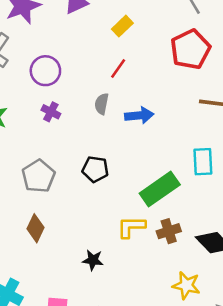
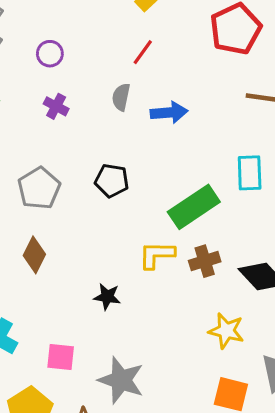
purple circle: (45, 71) -> (50, 54), size x0.7

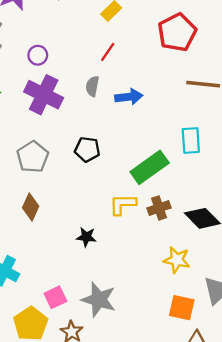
purple cross: (56, 106) -> (44, 95), size x2.0
pink square: (61, 357) -> (55, 297), moved, turned -30

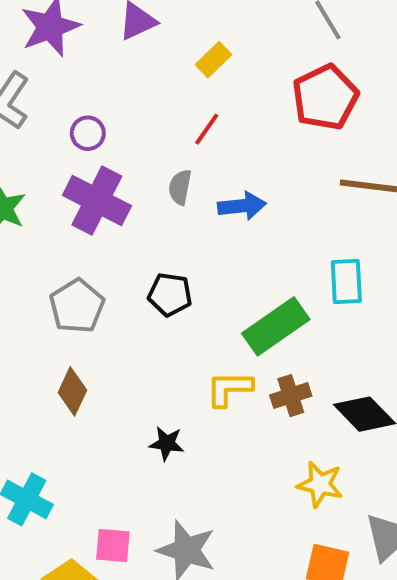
pink square: (55, 297) -> (113, 545), turned 30

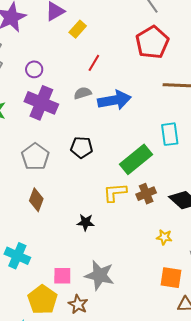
yellow rectangle: (214, 60) -> (78, 29), moved
gray semicircle: (180, 187) -> (83, 93), turned 66
blue arrow: (242, 206) -> (114, 100), size x1.4
yellow star: (320, 484) -> (164, 237), size x0.7

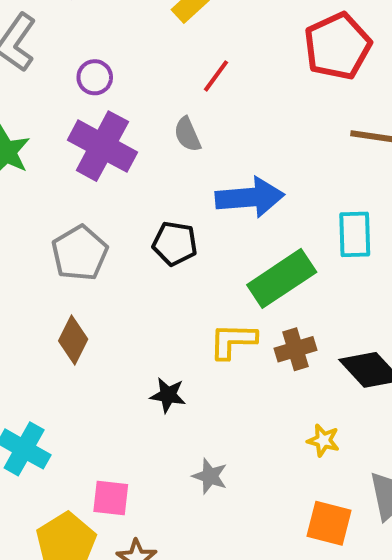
gray semicircle: (83, 93) -> (187, 134), turned -102
blue arrow: (114, 100) -> (250, 197), moved
gray star: (99, 275) -> (210, 476), moved, size x0.6

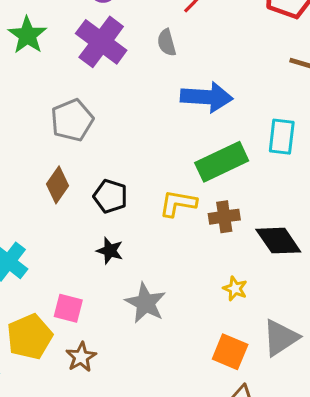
black pentagon: (175, 243) -> (110, 196), moved
black star: (168, 395) -> (110, 251), moved
gray star: (210, 476) -> (146, 303), size x1.5

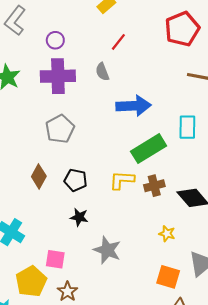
purple cross: (101, 42) -> (58, 76), turned -32
gray pentagon: (72, 120) -> (60, 129), moved

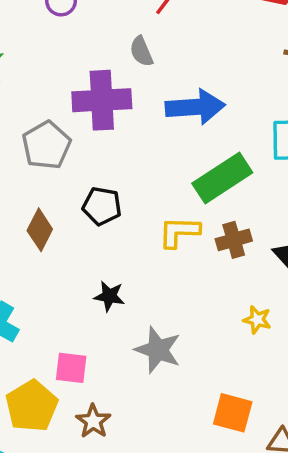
purple cross: (58, 76) -> (102, 100), moved
gray pentagon: (60, 129) -> (46, 145), moved
black pentagon: (76, 180) -> (102, 206), moved
orange square: (168, 277) -> (233, 413), moved

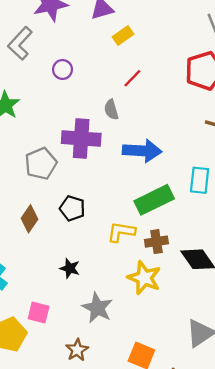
yellow star: (257, 320) -> (144, 278), moved, size x1.8
brown star: (93, 421) -> (77, 350), moved

